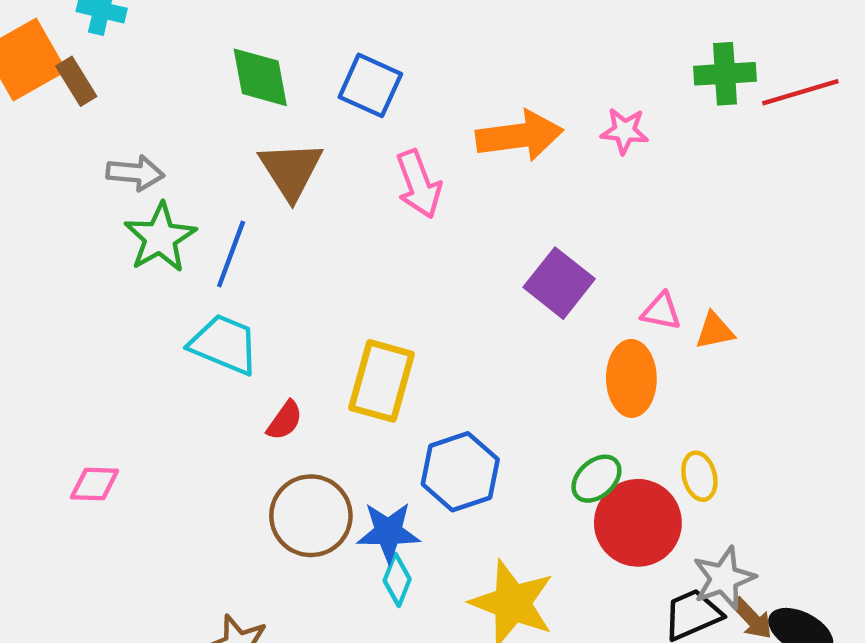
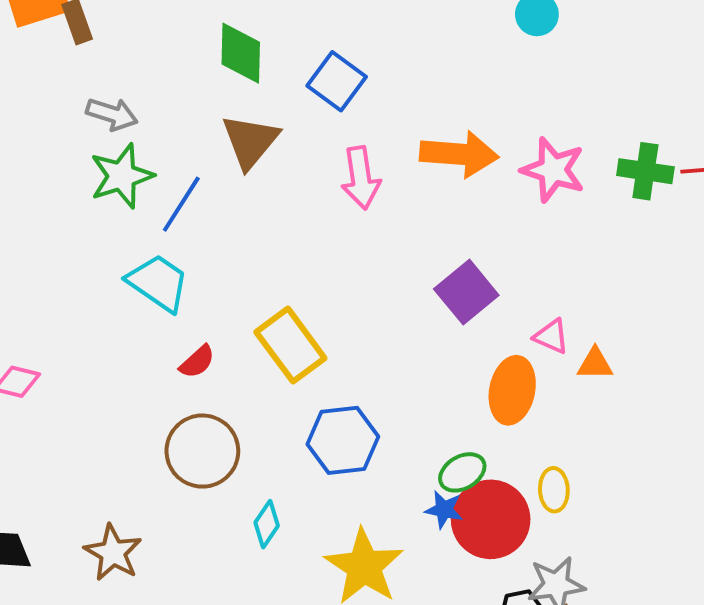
green cross: (725, 74) -> (645, 171), moved
pink star: (625, 131) -> (553, 170), size x1.5
yellow rectangle: (382, 381) -> (290, 345), turned -64
blue star: (388, 532) -> (444, 510), moved, size x0.7

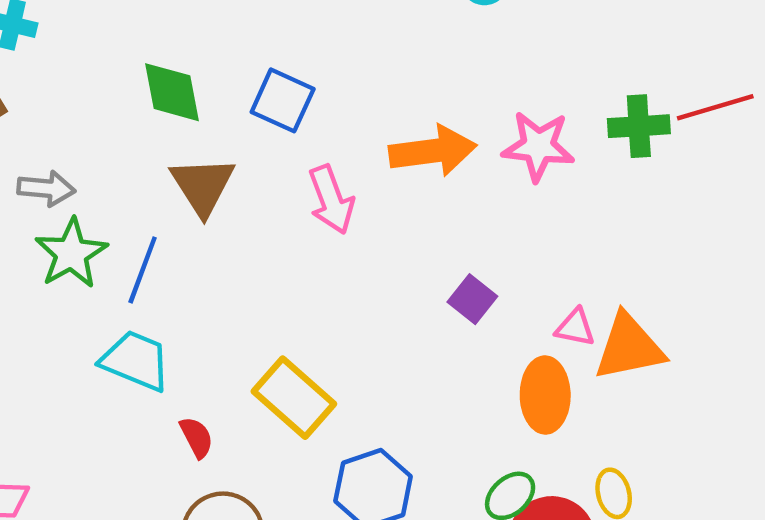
purple square: (466, 292) -> (472, 299), size x0.7
red semicircle: (197, 362) -> (196, 437), turned -63
orange triangle: (595, 364) -> (629, 347), size x1.8

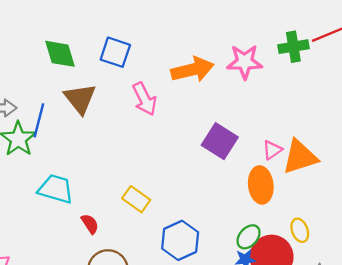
blue line: (143, 270) -> (39, 120), moved
purple square: (472, 299) -> (220, 141), size x1.5
pink triangle: (575, 328) -> (272, 150), turned -40
yellow rectangle: (294, 398) -> (136, 199), size x0.7

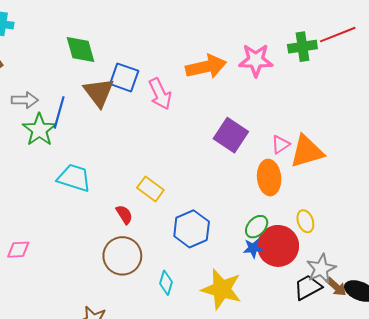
blue square: (115, 52) -> (124, 77), moved
red semicircle: (90, 224) -> (124, 215), moved

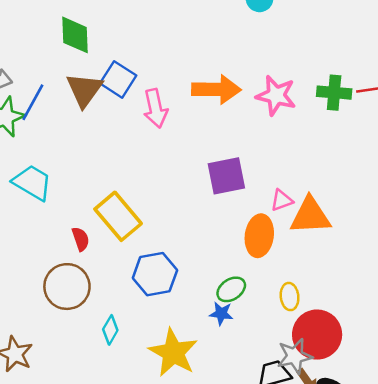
purple square: (231, 135) -> (226, 176), turned 32
yellow rectangle: (150, 189) -> (118, 216), size x1.5
red circle: (278, 246) -> (317, 335), moved

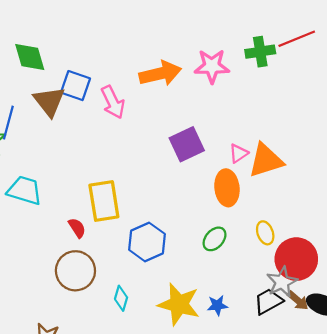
yellow rectangle: (118, 216) -> (104, 201), turned 45
blue star: (221, 313) -> (217, 305), moved

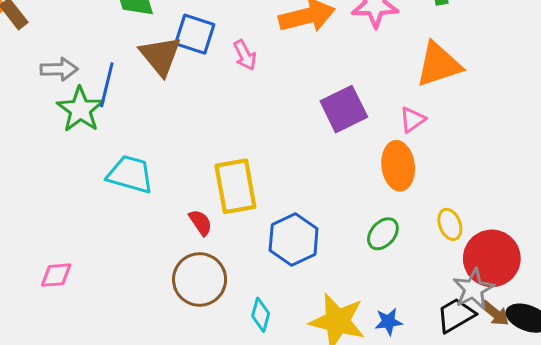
pink arrow: (113, 102) -> (245, 55), size x0.7
orange triangle: (266, 160) -> (439, 65), moved

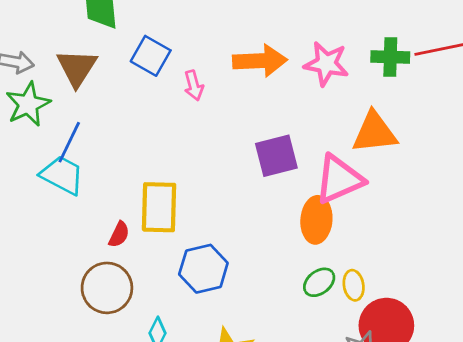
brown triangle: (160, 56) -> (77, 68), moved
blue line: (107, 85) -> (69, 142), moved
pink triangle: (413, 120) -> (339, 179), size x2.0
red semicircle: (201, 223) -> (119, 234), turned 48
green ellipse: (383, 234) -> (319, 282), moved

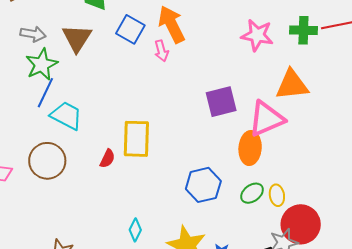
orange arrow: (260, 61) -> (172, 24), moved, turned -114
blue line: (69, 142) -> (45, 93), moved
blue hexagon: (203, 269) -> (203, 185), moved
brown circle: (107, 288) -> (47, 161), moved

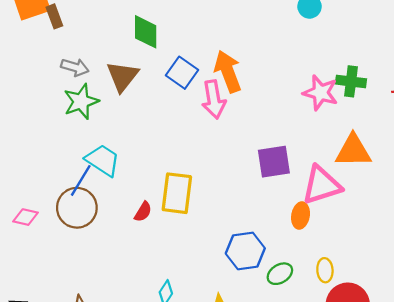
green cross: (303, 30) -> (351, 81), moved
pink arrow: (161, 51) -> (214, 100), size x1.6
blue line: (45, 93) -> (81, 180), moved
orange ellipse: (250, 148) -> (301, 215), size x0.7
green ellipse: (252, 193) -> (280, 274), moved

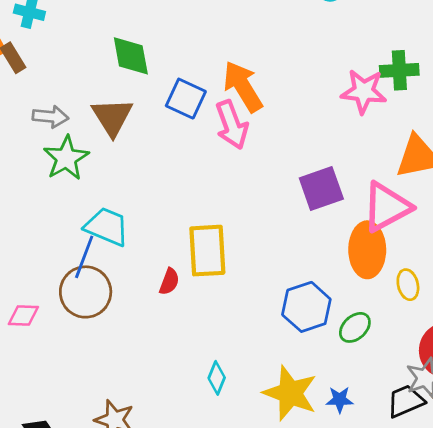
orange ellipse: (301, 215) -> (367, 250), size x1.6
yellow ellipse: (325, 270) -> (408, 285), moved

